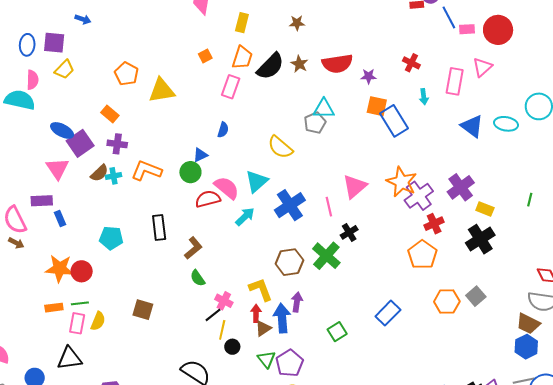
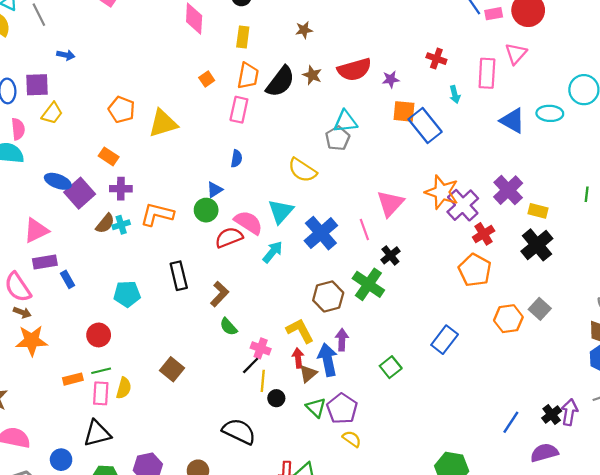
pink triangle: (57, 169) -> (36, 230), moved, turned 45
orange star: (59, 269) -> (32, 341), moved
brown square: (143, 310) -> (172, 369), turned 30

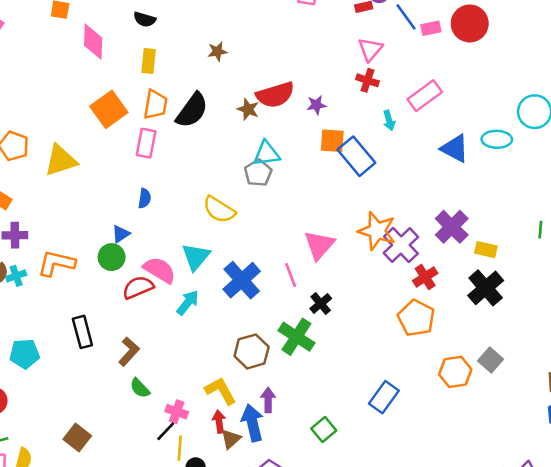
pink triangle: (516, 54) -> (370, 49), moved
pink rectangle: (487, 73) -> (425, 96), turned 52
brown star: (312, 75) -> (248, 109), moved
orange square: (207, 79) -> (109, 109), size x2.0

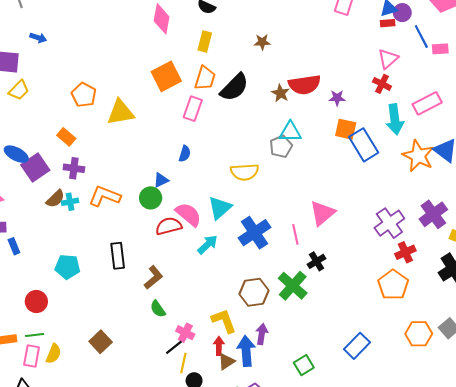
cyan arrow: (389, 120) -> (395, 119), size x1.8
yellow semicircle: (219, 210) -> (245, 172), turned -44
orange star: (377, 231) -> (418, 156), moved

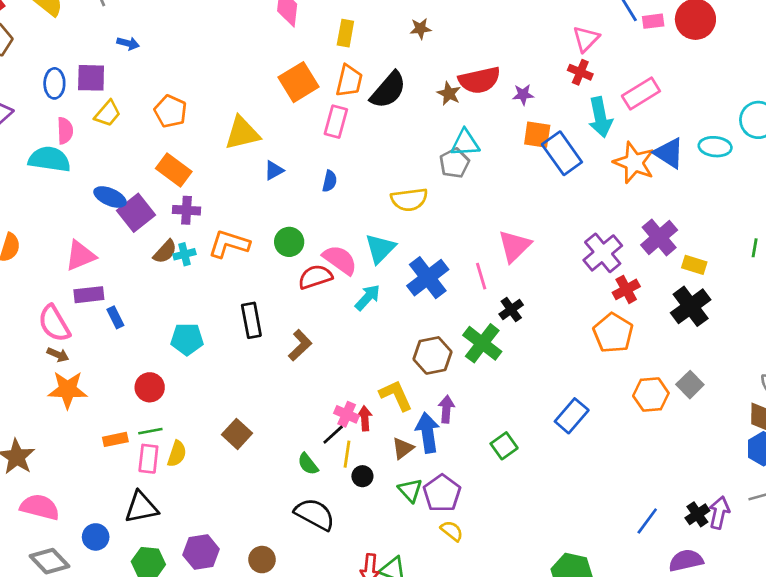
orange pentagon: (84, 95) -> (170, 111), moved
orange rectangle: (66, 137) -> (174, 170), size x1.4
blue triangle: (161, 180) -> (274, 170), moved
green semicircle: (158, 309) -> (308, 464), moved
red arrow: (219, 346) -> (365, 418), moved

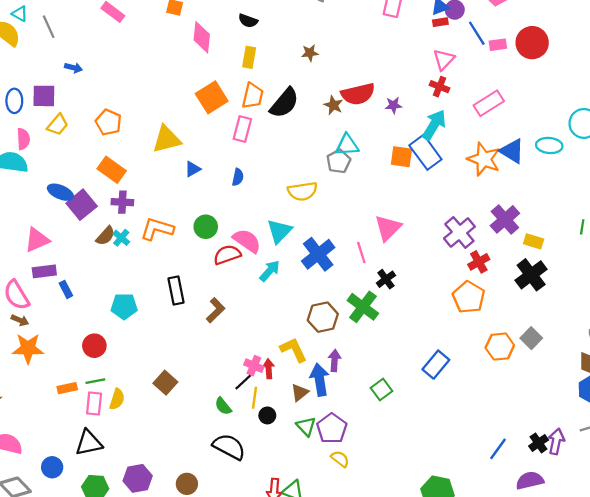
cyan arrow: (600, 117) -> (434, 125), moved, turned -136
orange square: (537, 135) -> (401, 157), moved
cyan cross: (184, 254) -> (121, 238), turned -35

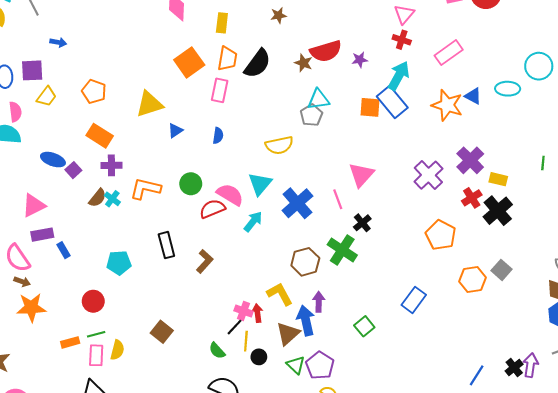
blue triangle: (512, 151) -> (473, 96), size x0.7
purple square: (82, 205) -> (73, 170), size x0.6
red cross: (479, 262) -> (472, 198), moved
brown triangle: (300, 393) -> (288, 334), size x1.4

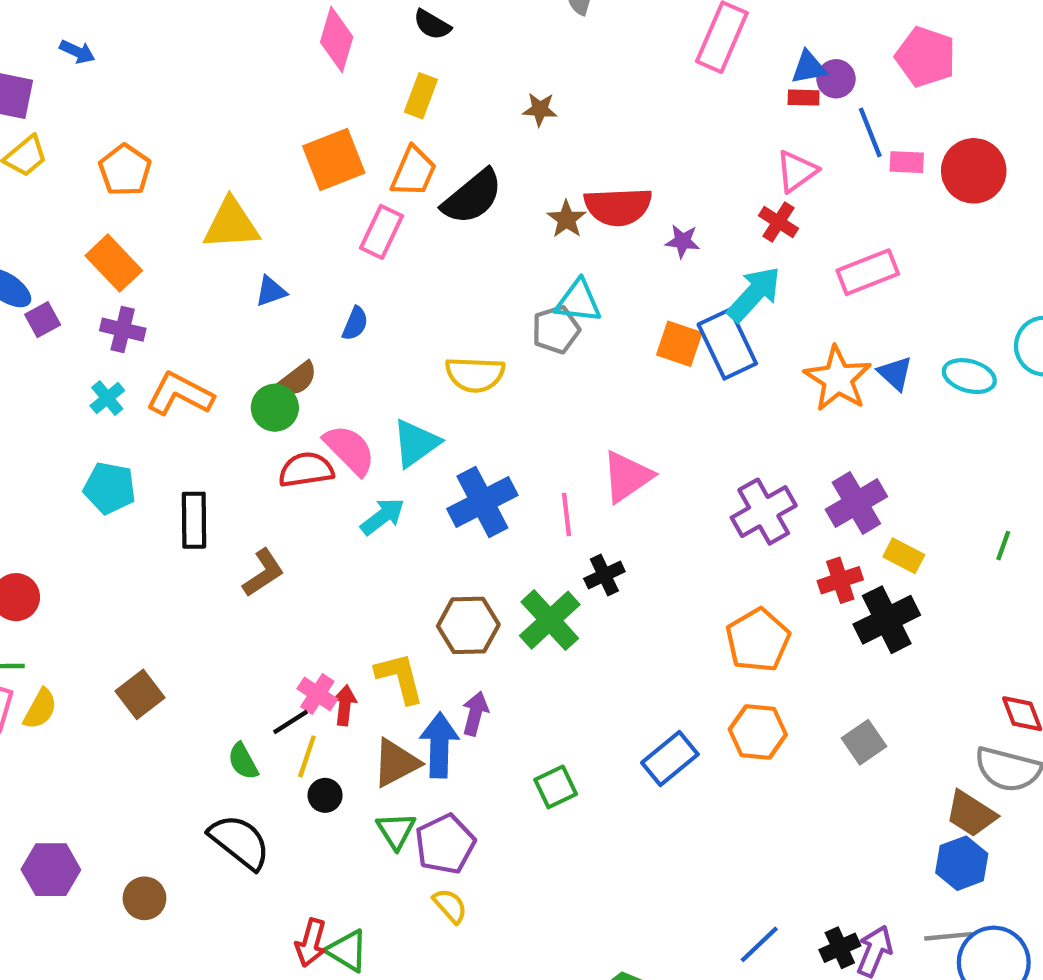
brown semicircle: (98, 198) -> (297, 379), moved
cyan pentagon: (119, 263) -> (110, 488), moved
orange hexagon: (473, 280) -> (758, 732), moved

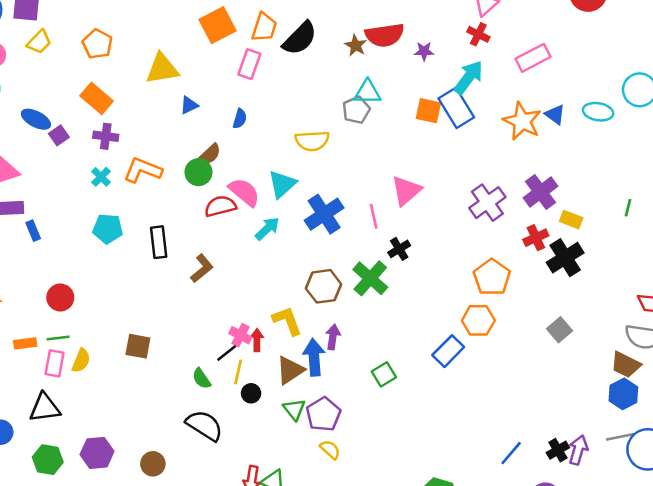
brown square: (140, 694) -> (138, 346), turned -36
orange hexagon: (758, 732) -> (478, 320), moved

